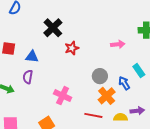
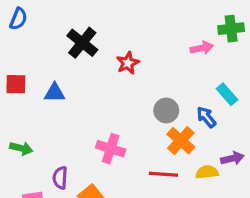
pink arrow: (118, 44) -> (202, 48), moved
red star: (72, 48) -> (128, 63), moved
purple semicircle: (28, 77) -> (60, 178), moved

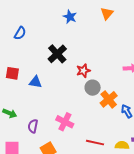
gray circle: (166, 110) -> (93, 88), moved
orange cross: (181, 141) -> (109, 99), moved
purple semicircle: (60, 178) -> (33, 126), moved

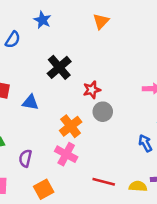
orange triangle: (107, 13) -> (101, 21), moved
blue star: (70, 17) -> (42, 20), moved
orange cross: (109, 99) -> (71, 126), moved

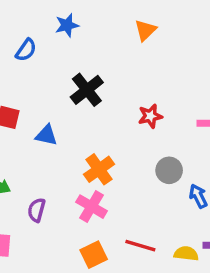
blue star: (42, 20) -> (67, 25), turned 30
red star: (92, 90) -> (150, 116), moved
gray circle: (103, 112) -> (169, 170), moved
orange square: (44, 189) -> (94, 255), moved

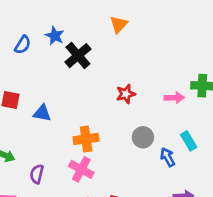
blue star: (67, 25) -> (55, 36), moved, turned -30
black cross: (87, 90) -> (78, 56), moved
orange cross: (99, 169) -> (86, 139), turned 30

